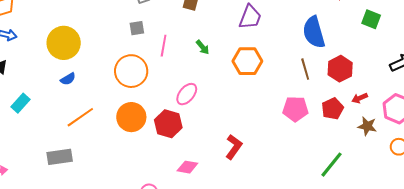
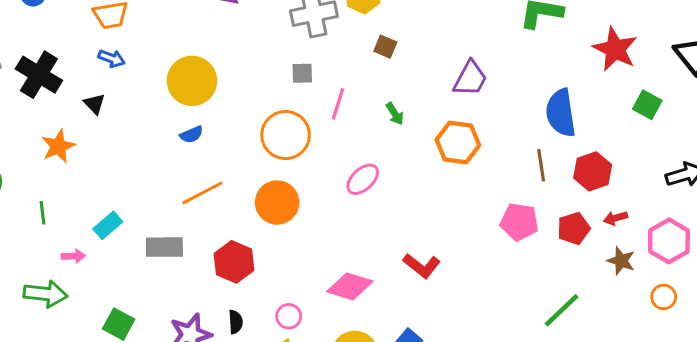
cyan rectangle: (21, 103) -> (108, 225), moved
red hexagon: (168, 124) -> (234, 262), moved
red L-shape: (234, 147) -> (422, 266), turned 85
pink diamond: (187, 167) -> (350, 286), size x1.4

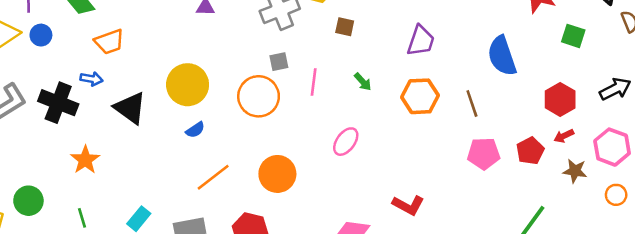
blue arrow: (112, 59) -> (92, 79), moved
black triangle: (94, 104) -> (130, 108), moved, size x1.8
orange circle: (286, 135) -> (259, 96), moved
brown line: (541, 165) -> (472, 104), moved
red hexagon: (593, 171) -> (560, 99), moved

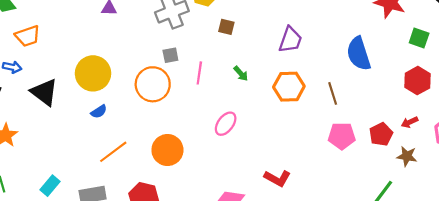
red hexagon: (560, 99) -> (418, 81), moved
brown star: (575, 171) -> (407, 156), moved

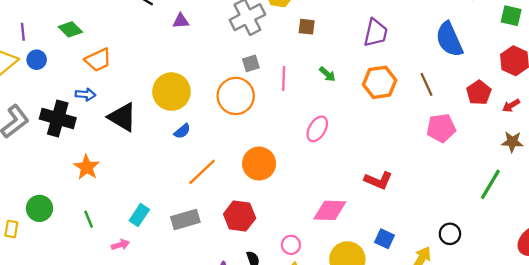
red pentagon: (381, 134) -> (479, 93), moved

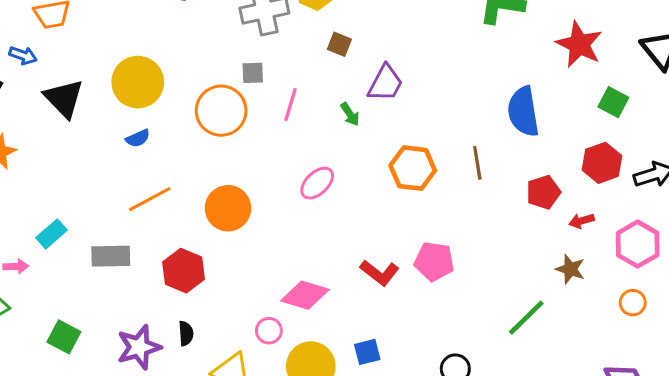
purple trapezoid: (376, 33) -> (385, 83), moved
orange hexagon: (380, 82) -> (413, 168), moved
pink pentagon: (441, 128) -> (434, 261), moved
blue square: (385, 239) -> (367, 352), turned 36
pink circle: (291, 245) -> (269, 331), moved

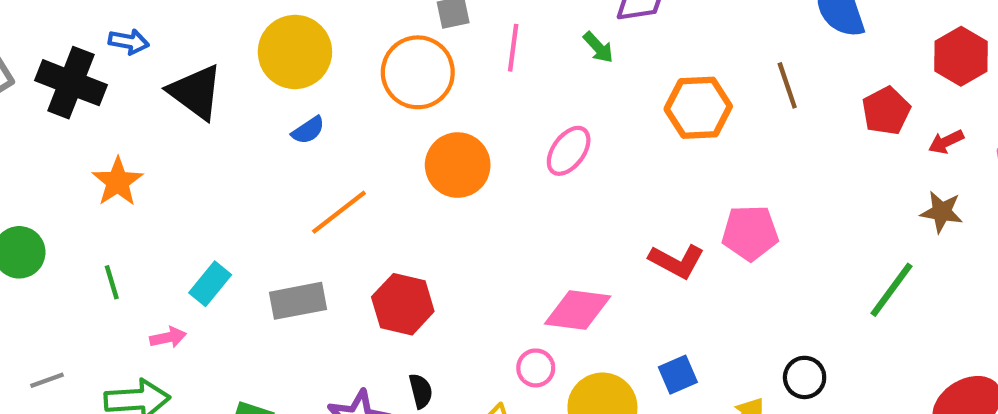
orange circle: (228, 208) -> (458, 165), moved

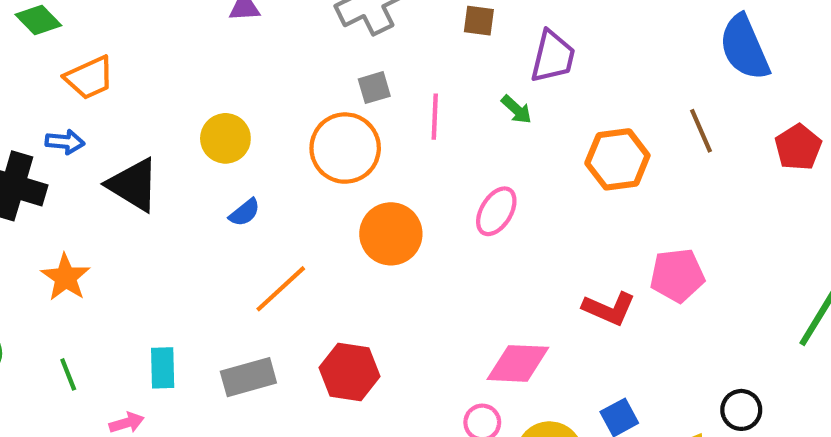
yellow circle: (295, 52) -> (225, 138), size x0.7
cyan rectangle: (210, 284) -> (163, 368), turned -36

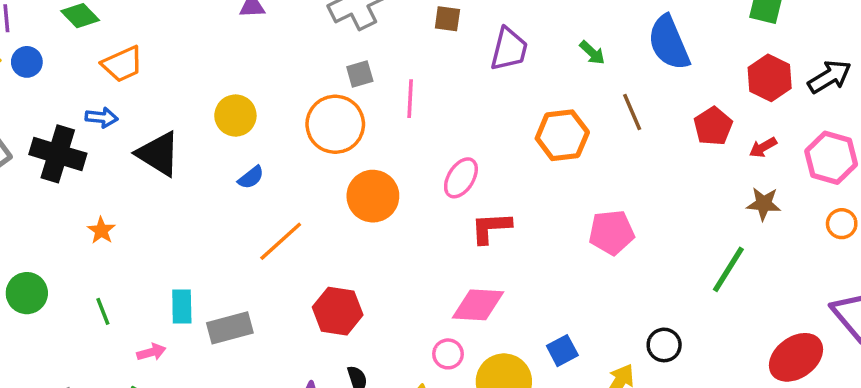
green arrow: (516, 109) -> (592, 53), moved
orange star: (66, 277) -> (101, 230), size x0.7
red L-shape: (609, 309) -> (491, 228), moved, turned 153
gray rectangle: (248, 377) -> (230, 328), moved

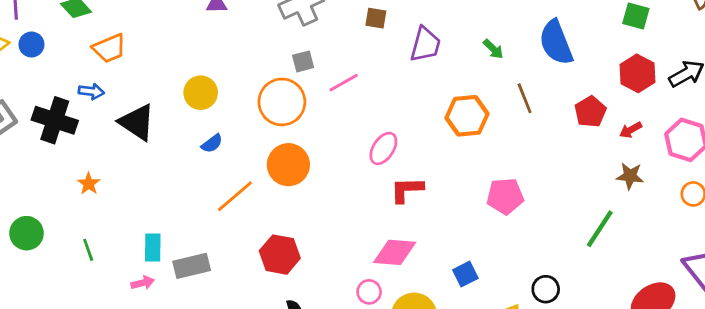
pink line: (410, 99) -> (344, 83), turned 56
orange circle: (373, 196) -> (288, 165), moved
blue square: (562, 351) -> (465, 274), moved
pink arrow: (151, 352) -> (143, 283), moved

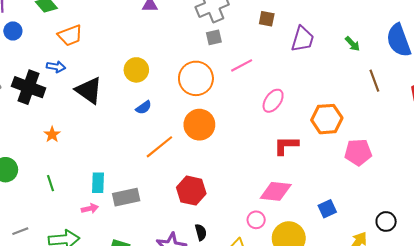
gray square: (303, 61) -> (214, 37), moved
orange hexagon: (467, 116) -> (327, 119), moved
pink ellipse: (383, 148) -> (273, 101), moved

